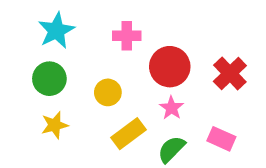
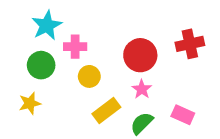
pink cross: (127, 36) -> (75, 47), moved
red cross: (230, 74) -> (190, 44), moved, turned 32
yellow star: (55, 125) -> (30, 103), moved

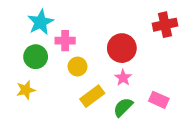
red cross: (190, 44) -> (165, 25), moved

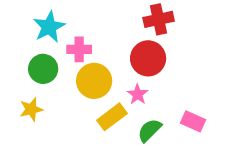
red cross: (165, 25) -> (159, 19), moved
yellow circle: (77, 67) -> (94, 81), size x1.5
pink star: (123, 78) -> (138, 94), moved

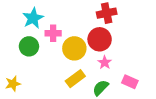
yellow circle: (94, 81) -> (74, 48), moved
pink star: (138, 94) -> (105, 63), moved
yellow star: (31, 109) -> (13, 84), moved

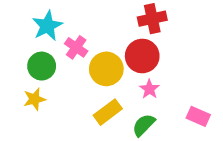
pink cross: (53, 33) -> (76, 47), turned 35
pink rectangle: (130, 82) -> (198, 116), moved
yellow star: (13, 84) -> (34, 99), moved

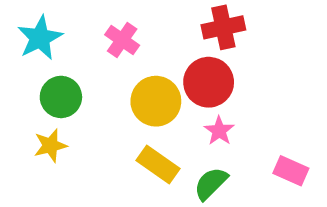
cyan star: (47, 26) -> (40, 38), moved
pink cross: (76, 47) -> (122, 40), moved
yellow rectangle: (108, 112) -> (158, 164), turned 72

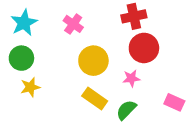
red circle: (209, 82) -> (144, 48), moved
green circle: (61, 97) -> (21, 58), moved
pink star: (219, 131) -> (131, 78), turned 30

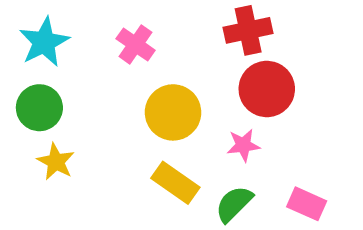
yellow star: (30, 87) -> (56, 162), turned -30
pink rectangle: (174, 102) -> (307, 204), moved

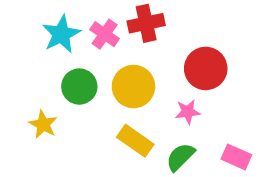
red cross: (248, 30) -> (146, 23), moved
cyan star: (44, 42) -> (61, 34), moved
green circle: (39, 108) -> (79, 87), moved

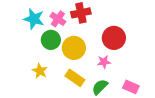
cyan star: (61, 34) -> (34, 19), turned -30
green circle: (79, 87) -> (51, 40), moved
yellow star: (43, 124) -> (40, 71), moved

